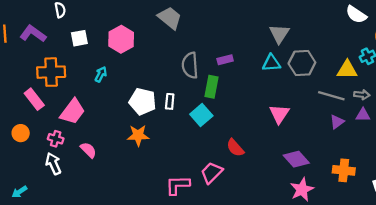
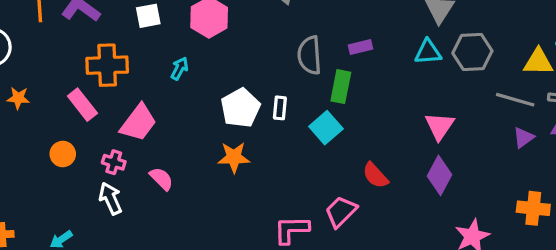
white pentagon: (143, 101) -> (240, 108), turned 30
purple diamond: (296, 159) -> (440, 175), moved, turned 70

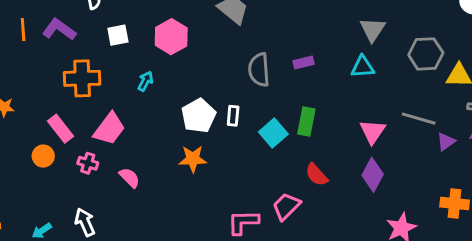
gray hexagon: (472, 52) -> (426, 54), moved
green rectangle: (341, 87) -> (306, 121), moved
gray line: (515, 100) -> (419, 119), moved
pink rectangle: (82, 105) -> (60, 129), moved
white arrow: (110, 198) -> (85, 222), moved

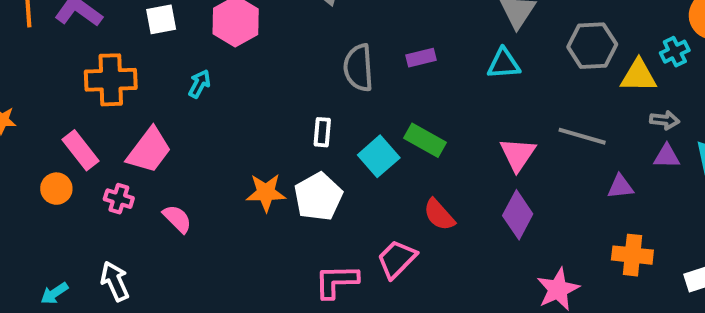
white pentagon: (199, 116) -> (318, 197), moved
green rectangle: (306, 121) -> (425, 140), turned -72
purple triangle: (446, 142) -> (620, 187), moved, turned 30

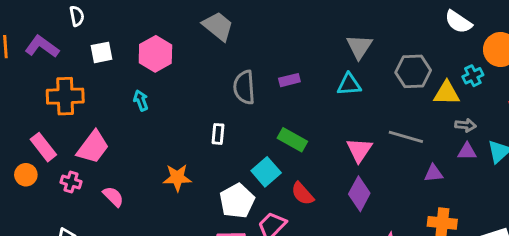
cyan arrow: (199, 84) -> (141, 100), moved, turned -48
cyan square: (379, 156) -> (266, 172), moved
white pentagon: (318, 197) -> (237, 201), moved

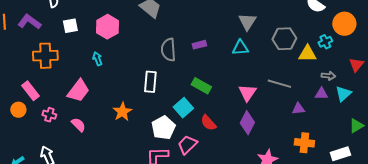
gray arrow: (466, 125) -> (328, 76), moved
white rectangle: (218, 134) -> (150, 82), size x1.5
pink trapezoid: (93, 147) -> (78, 91), moved
orange star: (177, 178) -> (122, 112), turned -30

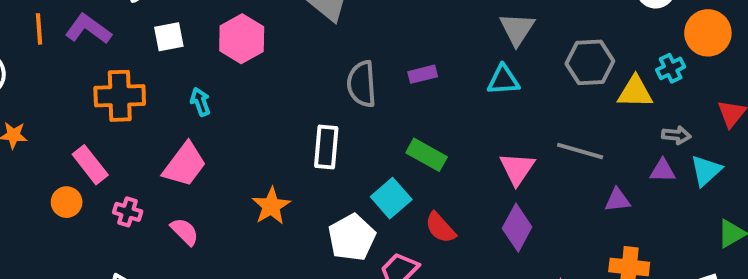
cyan arrow: (97, 59) -> (200, 102), moved

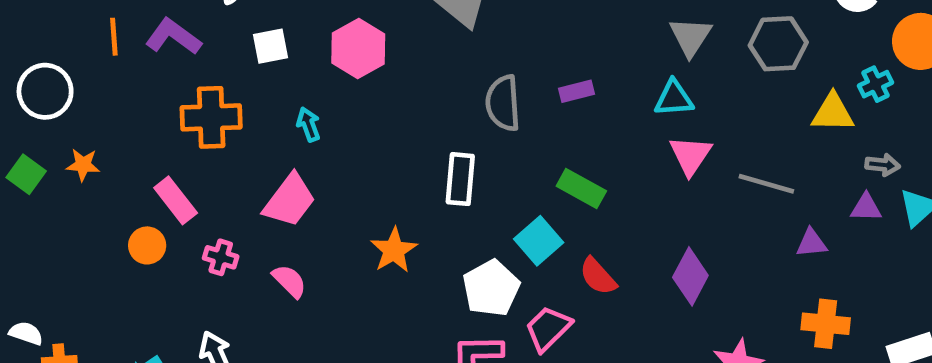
gray hexagon: (590, 62) -> (778, 44), moved
pink triangle: (517, 169) -> (690, 155), moved

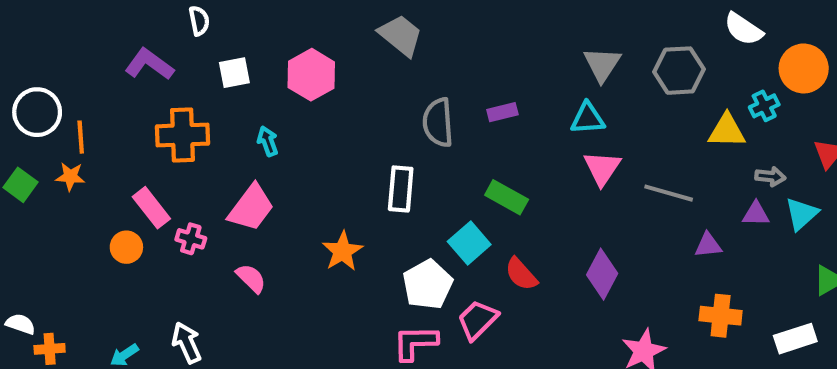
orange line: (114, 37) -> (81, 137), moved
pink cross: (221, 257) -> (191, 239), moved

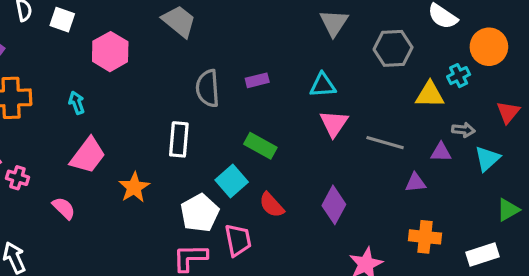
gray triangle: (602, 64) -> (334, 23), moved
white square: (234, 73) -> (62, 20), moved, turned 30
pink trapezoid: (251, 208) -> (88, 155), moved
purple triangle: (756, 214) -> (441, 152), moved
pink trapezoid: (477, 320) -> (238, 240), turned 124

